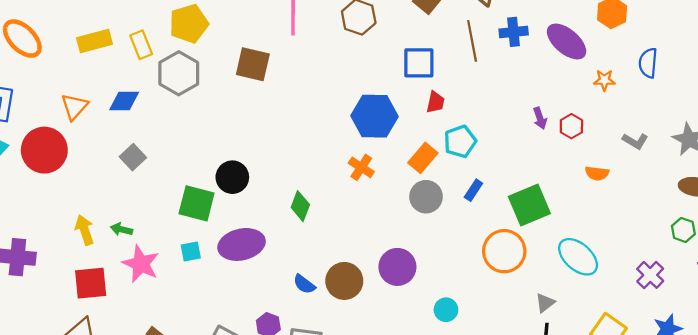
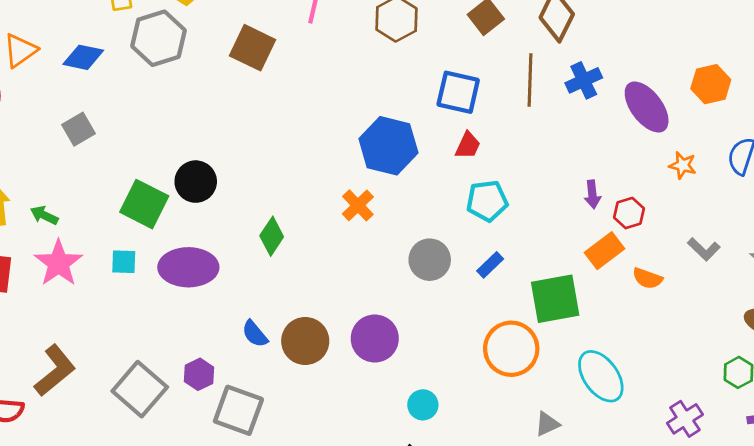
blue cross: (514, 32) -> (584, 80), turned -32
orange rectangle: (423, 158) -> (605, 251), moved

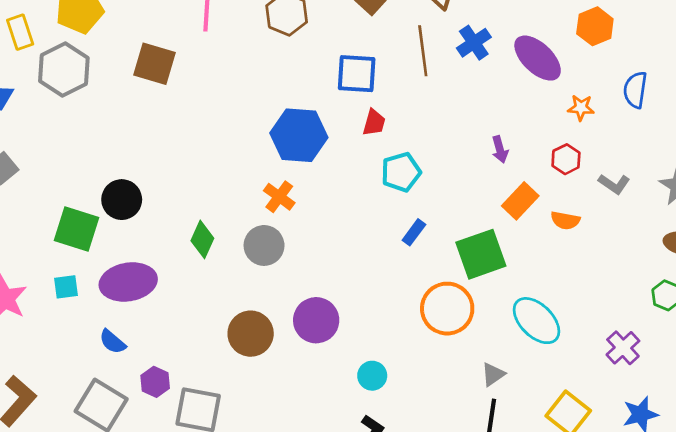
red hexagon: (629, 213) -> (566, 159), moved
gray circle: (430, 260) -> (264, 245), moved
blue semicircle: (255, 334) -> (112, 342), moved

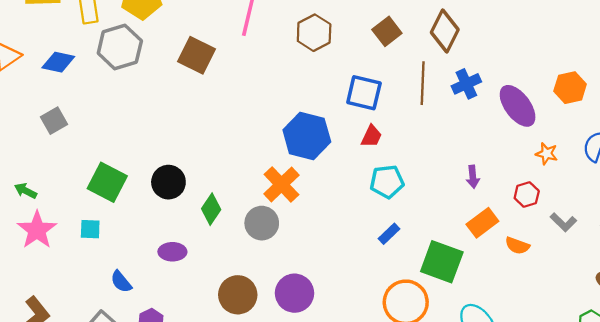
orange cross: (279, 197) -> (281, 184), size x1.4
black circle: (122, 200) -> (168, 182), moved
green square: (481, 254) -> (442, 262), turned 30
purple ellipse: (128, 282) -> (172, 252), moved, size x0.6

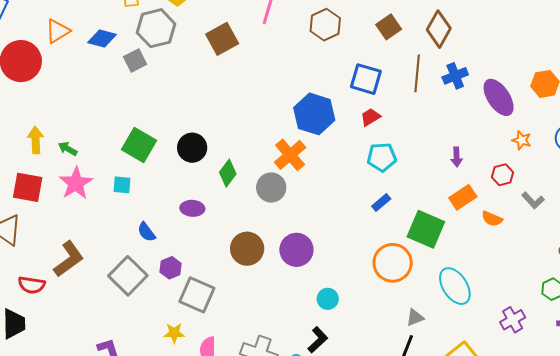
brown square: (196, 55) -> (222, 39), turned 32
gray square: (54, 121) -> (135, 61), moved
red trapezoid: (371, 136) -> (370, 117), turned -150

